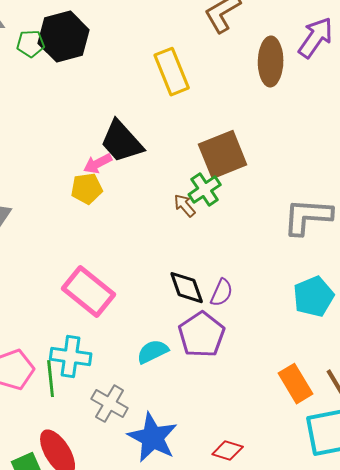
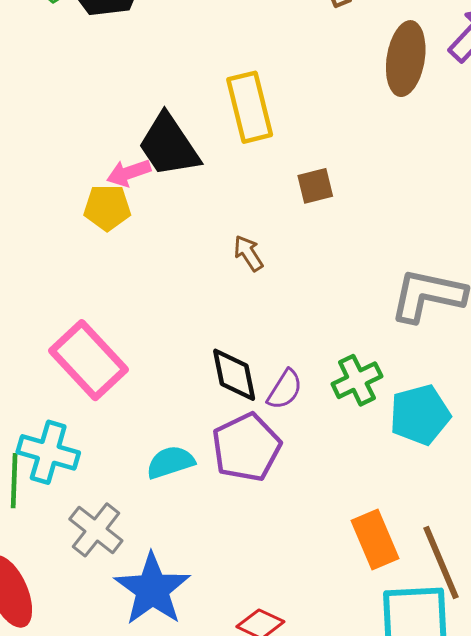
yellow rectangle: (172, 72) -> (250, 107), moved
brown square: (223, 155) -> (315, 186), size x0.5
green cross: (205, 190) -> (357, 380), moved

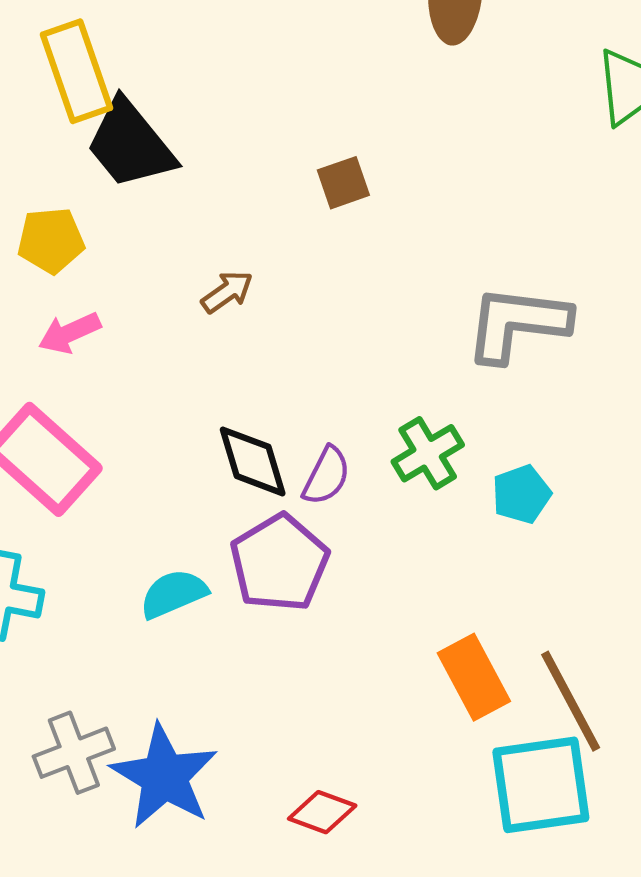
yellow rectangle: (250, 107) -> (76, 71), moved
pink arrow: (129, 173) -> (70, 333), moved
brown arrow: (248, 253) -> (227, 292), moved, turned 93
cyan pentagon: (420, 415) -> (521, 494), size x0.7
gray cross: (96, 530) -> (74, 753), moved, turned 36

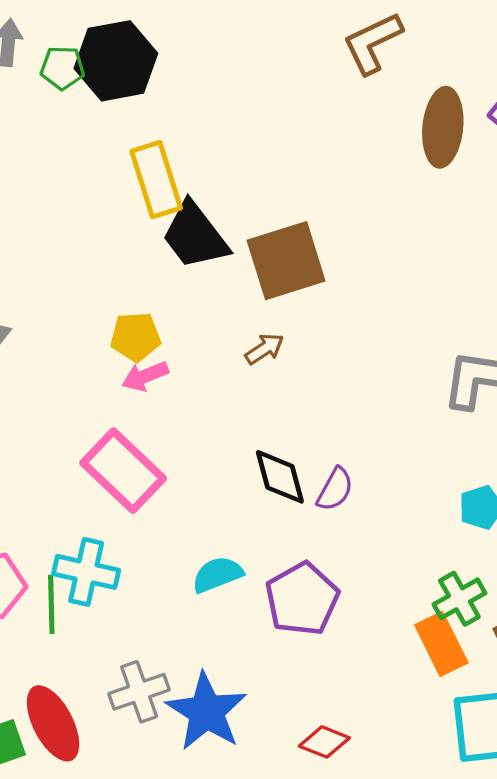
brown square: (343, 183) -> (286, 261), moved, size x2.0
yellow pentagon: (51, 240) -> (135, 337), moved
green cross: (428, 453) -> (459, 599), moved
purple pentagon: (279, 563) -> (302, 599), moved

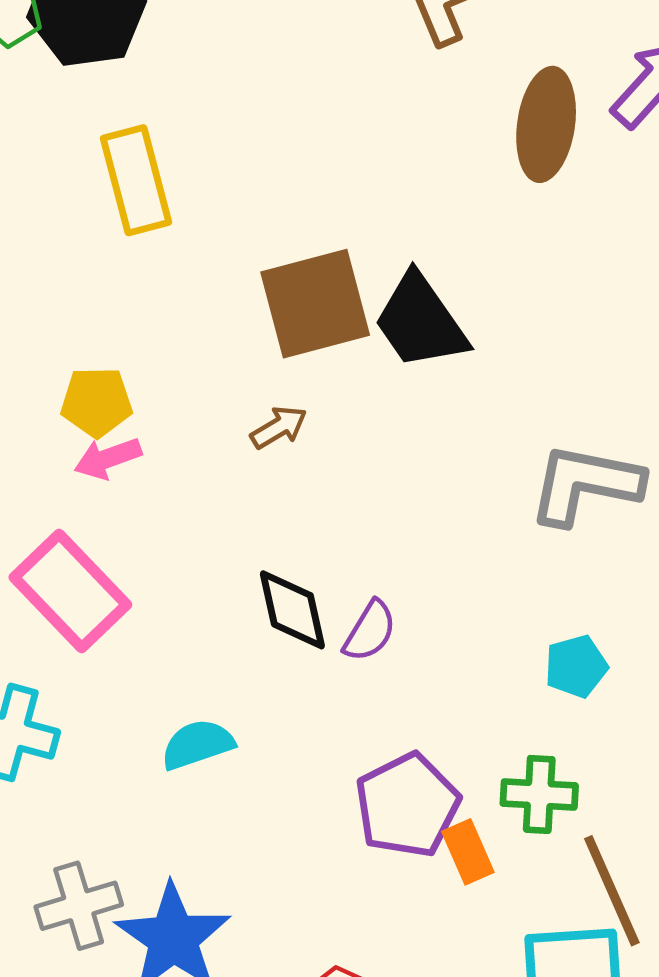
black trapezoid: (195, 236) -> (420, 321), moved
purple pentagon: (302, 599) -> (407, 805), moved
green cross: (459, 599) -> (539, 794), turned 30
orange rectangle: (441, 644) -> (468, 852), moved, size x0.7

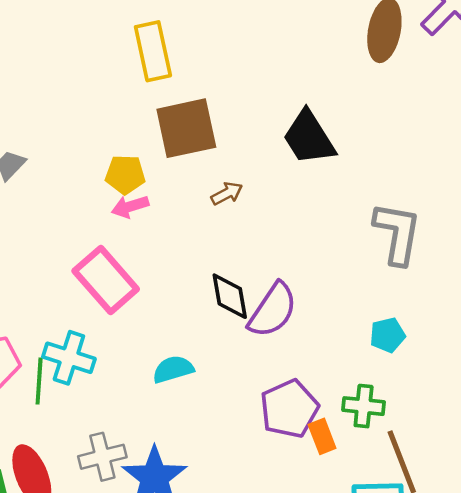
brown square: (315, 304) -> (186, 128), moved
gray L-shape: (585, 484) -> (397, 233), turned 86
purple semicircle: (370, 631) -> (273, 310), size x1.6

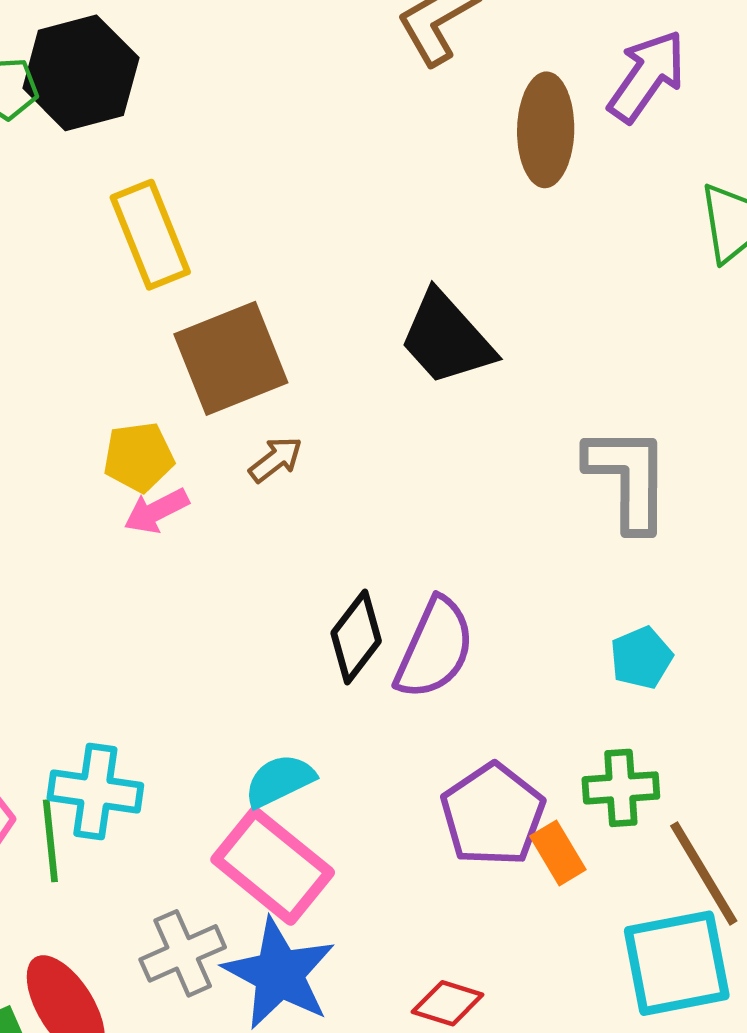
brown arrow: (227, 193) -> (276, 459), moved
pink rectangle: (106, 280) -> (273, 866), moved
black diamond: (230, 296) -> (356, 637), turned 57

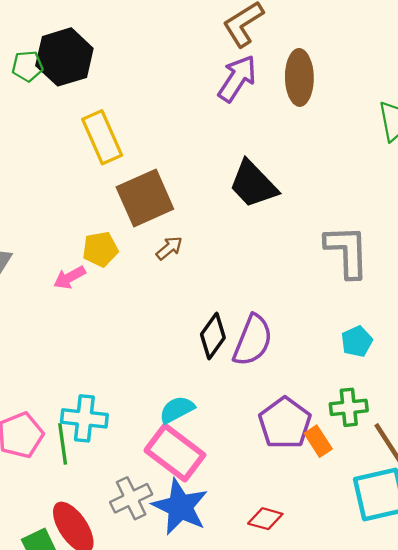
purple arrow: (647, 76) -> (237, 78), moved
pink arrow: (156, 511) -> (70, 277), moved

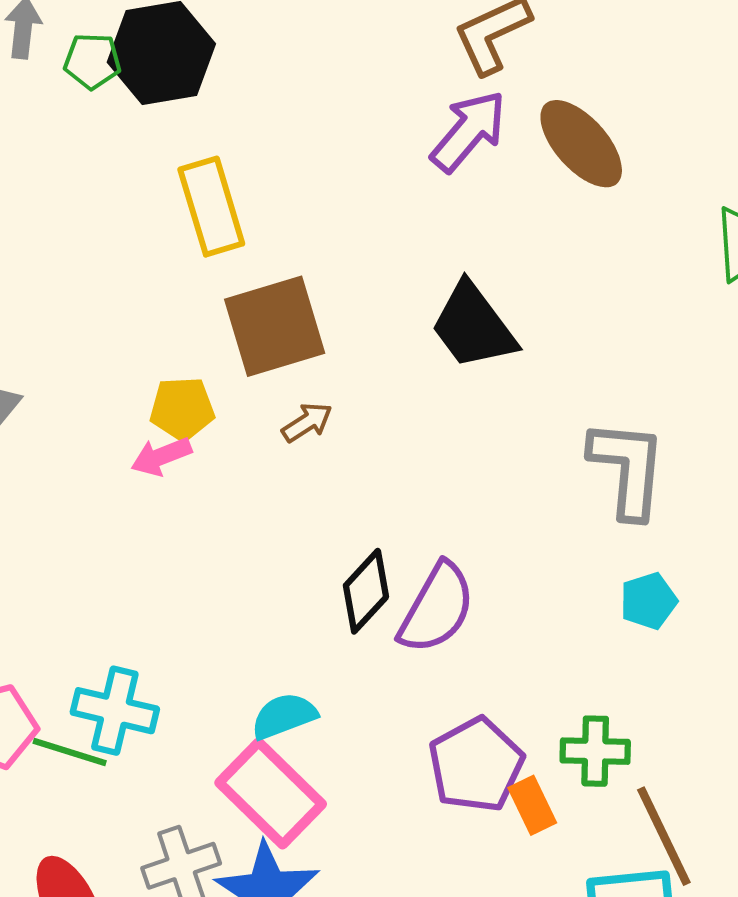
brown ellipse: (299, 77) -> (581, 144), turned -48
pink arrow: (70, 277) -> (161, 456), moved
cyan pentagon: (357, 341) -> (648, 601), moved
green line: (63, 444) -> (70, 752), turned -72

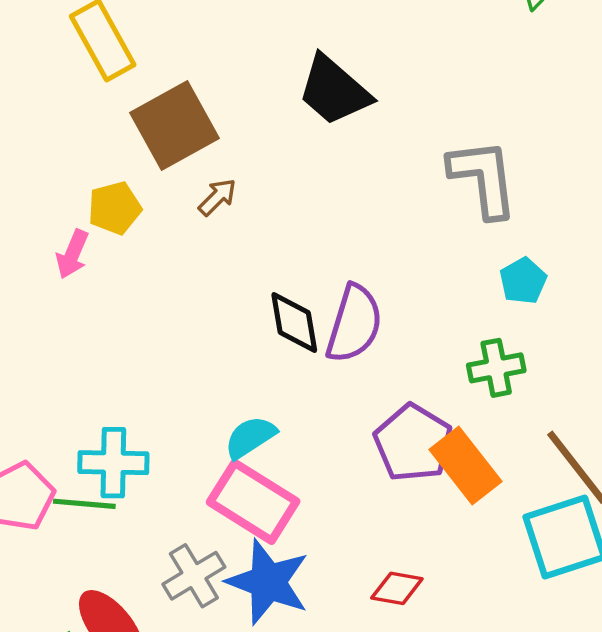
pink arrow: (161, 456) -> (72, 254), moved, turned -33
black diamond: (366, 591) -> (294, 323), turned -40
green cross: (595, 751) -> (496, 368), moved
orange rectangle: (532, 805) -> (466, 466), size x1.6

